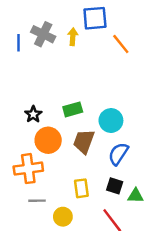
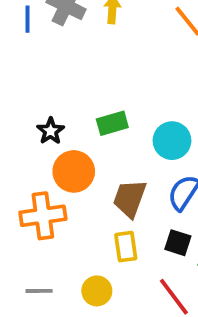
brown trapezoid: (84, 141) -> (130, 198), moved
gray line: (37, 201) -> (39, 291), moved

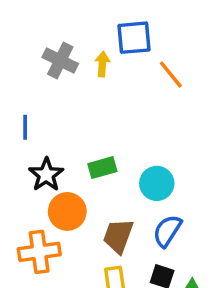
blue line: (27, 19) -> (25, 127), moved
black star: (51, 131) -> (46, 175), size x1.4

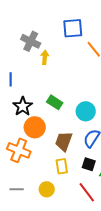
yellow arrow: (102, 64) -> (45, 57), moved
green rectangle: (102, 168) -> (55, 102), turned 49
orange cross: (39, 252) -> (19, 150), turned 30

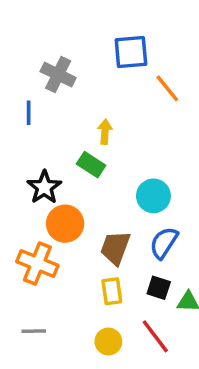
yellow arrow: (45, 57) -> (105, 132), moved
blue line: (11, 79) -> (29, 113), moved
green rectangle: (55, 102) -> (91, 165), moved
yellow circle: (47, 189) -> (108, 342), moved

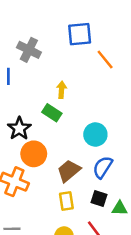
brown trapezoid: (115, 248) -> (69, 171), turned 30

